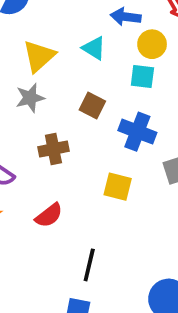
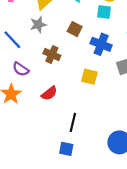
brown cross: (53, 149) -> (52, 55), turned 35

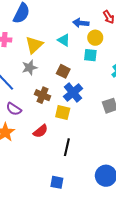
blue cross: (101, 44) -> (73, 93), moved, turned 30
yellow square: (89, 77) -> (63, 113), moved
black line: (73, 122) -> (67, 147), moved

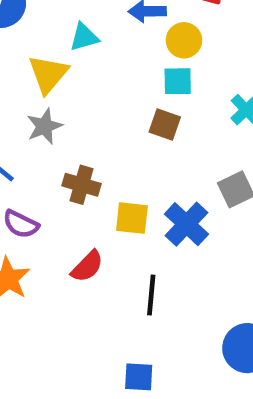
cyan triangle: (64, 40) -> (84, 37), moved, turned -40
brown square: (63, 71) -> (165, 125), moved
blue cross: (73, 93) -> (186, 224), moved

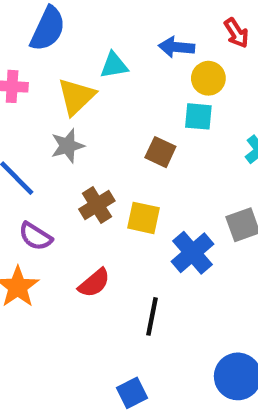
brown square: (165, 125) -> (160, 152), moved
brown cross: (82, 185) -> (97, 205), turned 36
yellow square: (132, 218) -> (144, 218), moved
blue square: (139, 377) -> (132, 393), turned -36

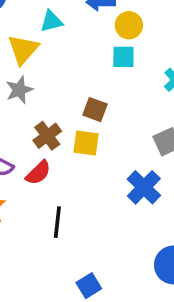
brown square: (160, 152) -> (95, 110), moved
blue cross: (193, 253) -> (144, 187), moved
red semicircle: (94, 283) -> (38, 173), moved
black line: (152, 316) -> (57, 222), moved

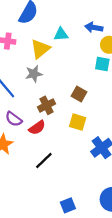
yellow square: (86, 143) -> (78, 122), moved
black line: (57, 222) -> (44, 160), turned 30
blue square: (89, 286) -> (68, 205), moved

